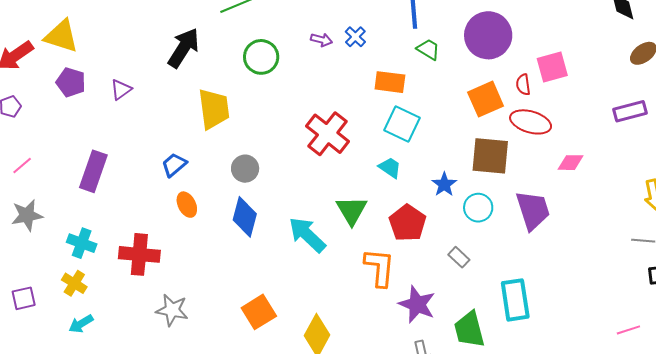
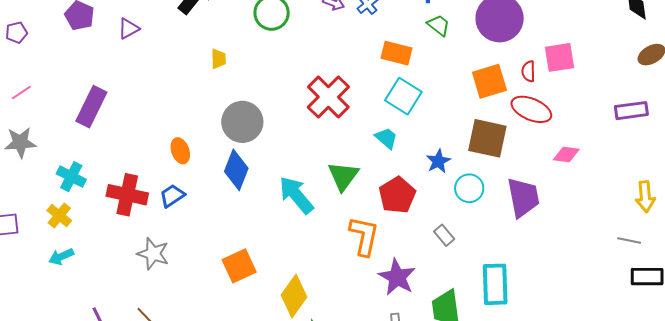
yellow trapezoid: (214, 109) -> (218, 59), size x0.5
blue trapezoid: (174, 165) -> (172, 196), moved
gray circle: (245, 169) -> (242, 122), size x1.5

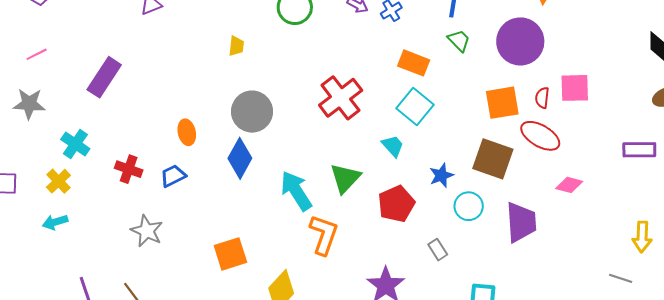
red cross: (127, 195) -> (129, 169), size x0.7
orange L-shape: (364, 236) -> (324, 235), moved

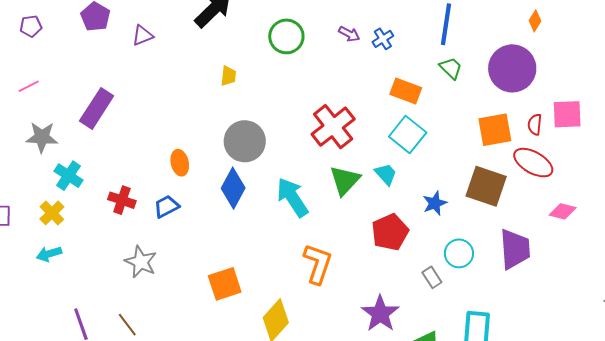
gray star: (29, 104) -> (42, 137), moved
green triangle: (345, 178) -> (345, 180), moved
cyan arrow: (296, 191) -> (292, 197), moved
cyan circle: (469, 206) -> (459, 253), moved

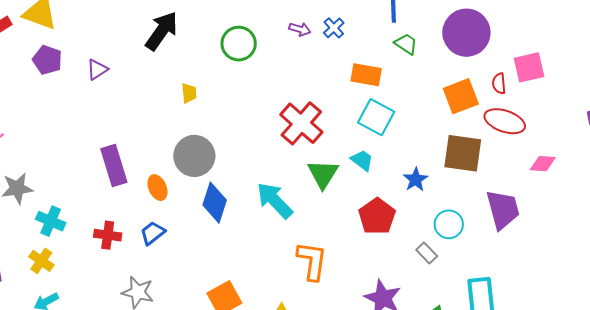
purple rectangle: (97, 108) -> (114, 166), moved, turned -39
gray circle: (245, 141) -> (194, 156), moved

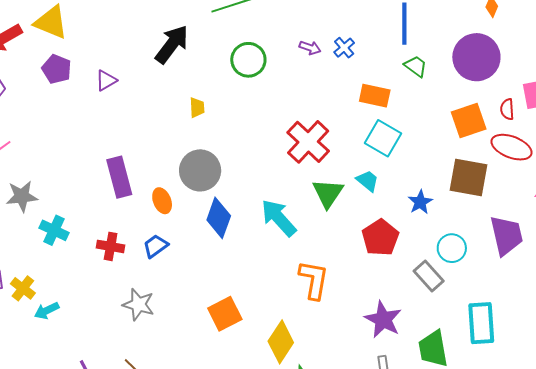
gray rectangle: (427, 253) -> (429, 276), size x1.4
yellow cross: (41, 261) -> (23, 288), moved

